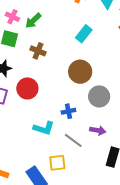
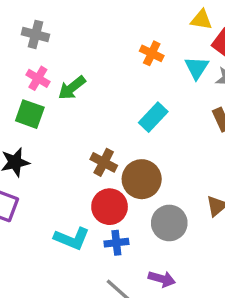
brown cross: (38, 51) -> (104, 162), moved
red circle: (27, 88) -> (110, 207), moved
cyan L-shape: (44, 128) -> (72, 238), moved

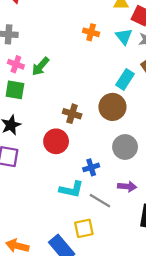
cyan rectangle: (153, 117) -> (125, 79), moved
brown circle: (142, 179) -> (112, 107), moved
red circle: (110, 207) -> (56, 141), moved
cyan L-shape: (72, 238) -> (71, 189), moved

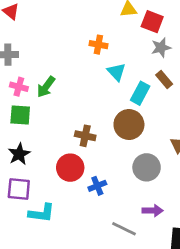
cyan triangle: (124, 36) -> (116, 72), moved
blue cross: (91, 167) -> (97, 186), moved
cyan L-shape: (71, 189) -> (42, 213), moved

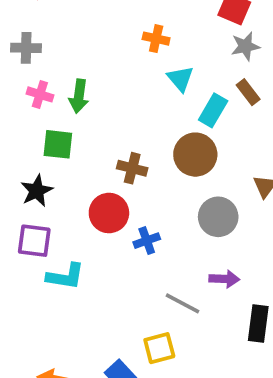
green arrow: (46, 87) -> (79, 96), turned -30
green square: (20, 115) -> (58, 144), moved

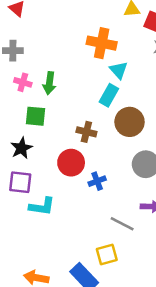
orange cross: (156, 39) -> (102, 43), size x1.6
cyan rectangle: (213, 110) -> (109, 95), moved

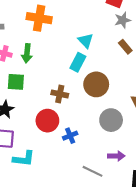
orange cross: (102, 43) -> (39, 18), moved

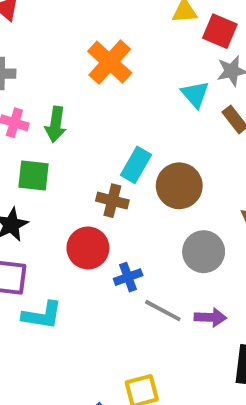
orange cross: (39, 18) -> (110, 62), moved, turned 30
cyan triangle: (86, 41) -> (195, 94), moved
cyan rectangle: (78, 62) -> (136, 165), moved
gray line: (93, 171) -> (163, 311), moved

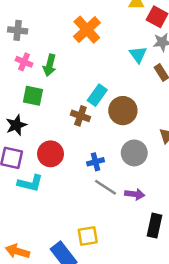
red circle: (88, 248) -> (51, 154), moved
blue cross: (128, 277) -> (96, 162), moved

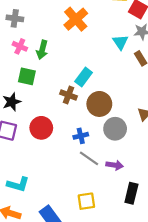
brown circle: (123, 111) -> (99, 104), moved
cyan L-shape: (30, 183) -> (18, 184), moved
yellow square: (88, 236) -> (86, 201), moved

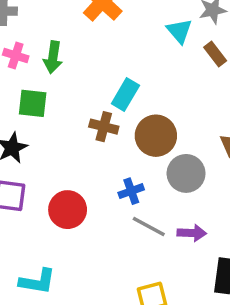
red circle: (41, 128) -> (68, 210), moved

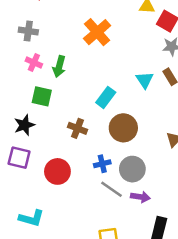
cyan triangle: (179, 31) -> (145, 80), moved
brown cross: (104, 127) -> (77, 128), moved
gray circle: (186, 173) -> (132, 169), moved

